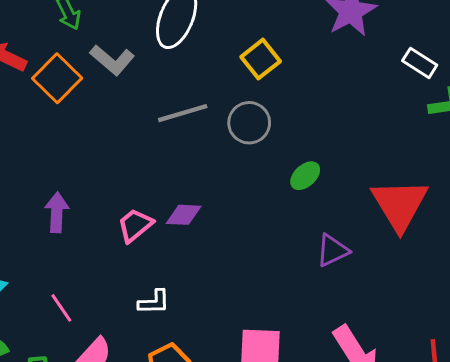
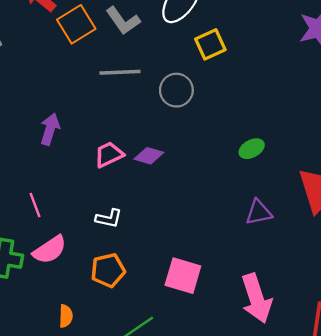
yellow square: (261, 59) -> (210, 44), moved
gray line: (183, 113) -> (120, 72), moved
gray circle: (249, 123) -> (176, 90), moved

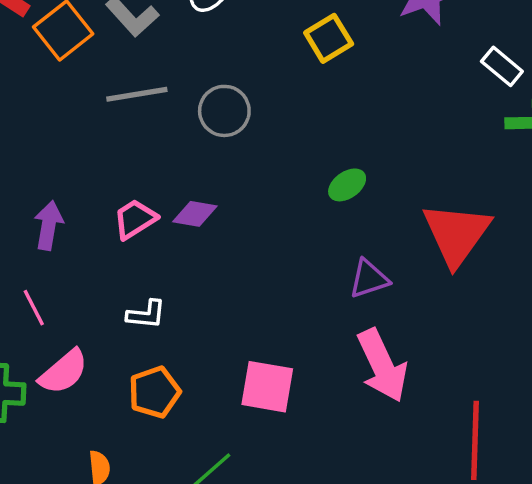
yellow square: (210, 44) -> (329, 38), moved
purple arrow: (50, 129) -> (49, 225), moved
pink arrow: (256, 298) -> (382, 365), moved

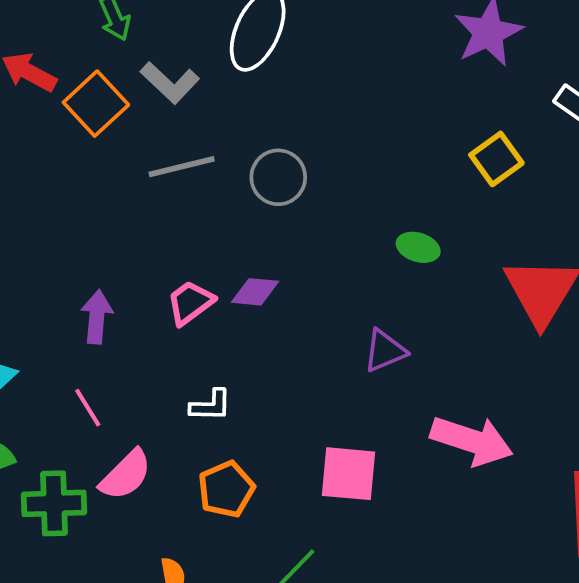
yellow square: (329, 38) -> (496, 159), moved
green ellipse: (347, 185) -> (418, 247), turned 57
purple triangle: (369, 279) -> (385, 351), moved
pink arrow: (382, 365) -> (472, 441), turned -42

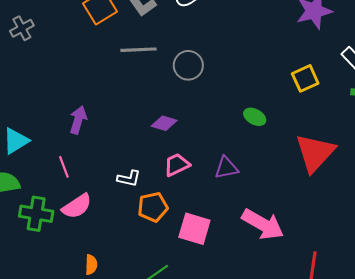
pink trapezoid: (190, 303) -> (177, 165), moved
orange pentagon: (226, 489) -> (153, 207), moved

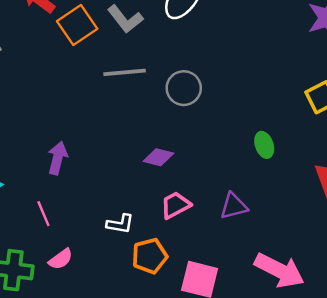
green ellipse: (255, 117) -> (264, 145), turned 45
pink semicircle: (77, 206) -> (61, 259), size x0.7

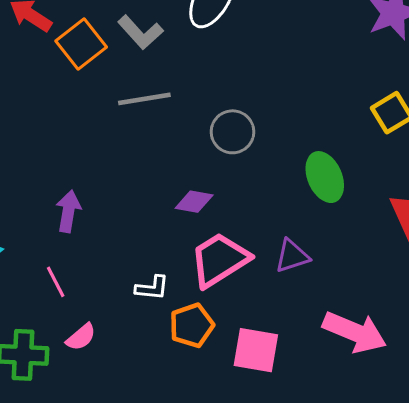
gray circle: (184, 88) -> (233, 132), moved
green ellipse: (264, 145) -> (325, 177), size x1.5
pink trapezoid: (175, 205) -> (219, 260), size x1.6

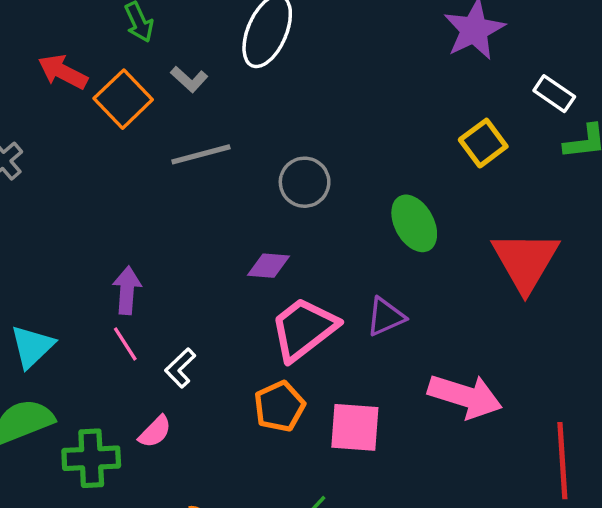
gray L-shape: (140, 32) -> (189, 79), size x0.7
pink line: (56, 282) -> (125, 344), moved
white L-shape: (152, 288) -> (180, 368), moved, turned 136

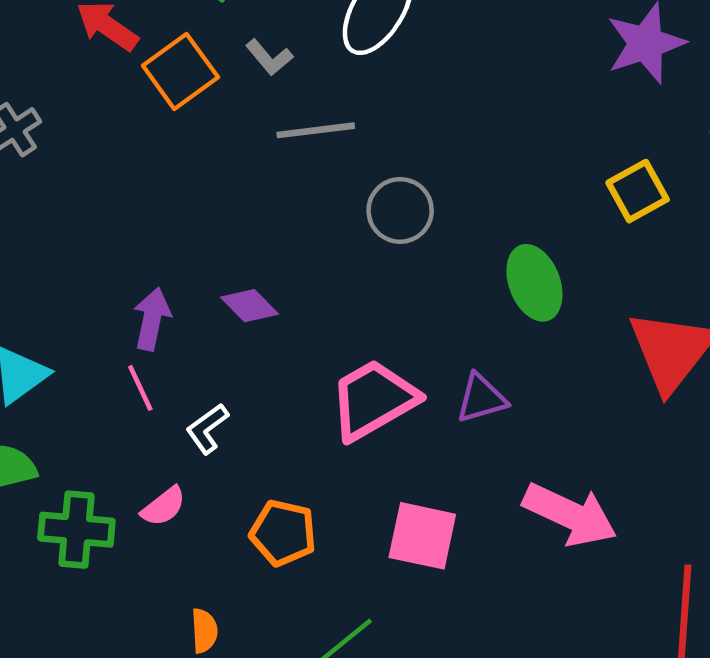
gray line: (201, 154) -> (316, 130), moved
purple diamond: (269, 266) -> (250, 306), moved, turned 33
orange pentagon: (279, 406) -> (283, 533), moved, turned 30

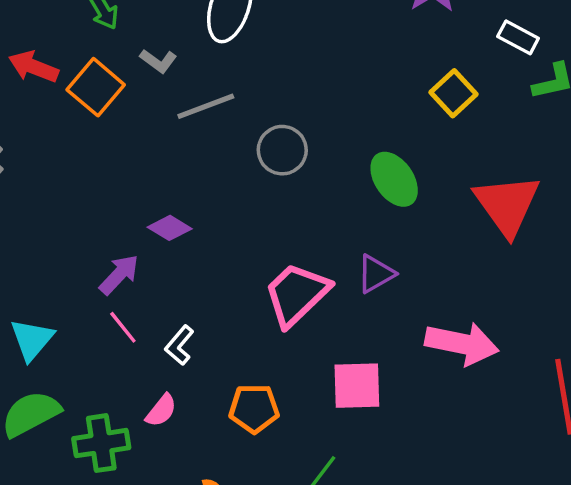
purple diamond: (250, 306) -> (170, 228), moved
purple arrow: (152, 319) -> (119, 275), turned 45

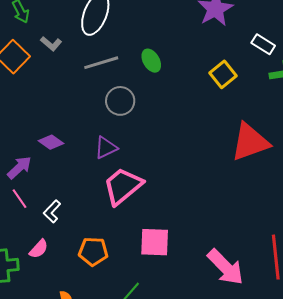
gray line: (206, 106) -> (101, 63), moved
green ellipse: (394, 179) -> (151, 61), moved, size x0.7
red triangle: (507, 205) -> (250, 142), turned 42
purple triangle: (376, 274) -> (106, 148), moved
pink arrow: (462, 344) -> (226, 267), moved, turned 30

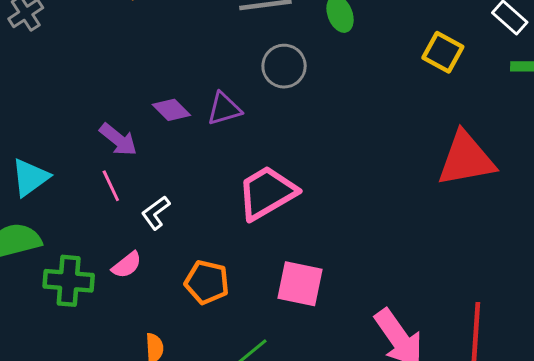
yellow square: (223, 74) -> (443, 52), turned -32
purple triangle: (106, 148) -> (224, 109), moved
purple arrow: (19, 167) -> (118, 140), turned 72

